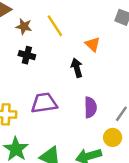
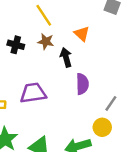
brown star: (24, 26) -> (46, 42), moved
purple semicircle: (90, 107) -> (82, 84), moved

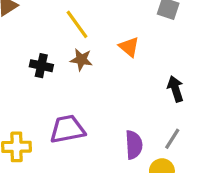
black arrow: (66, 57) -> (175, 89), moved
purple semicircle: (82, 84) -> (134, 145), moved

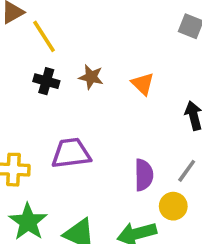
yellow line: (77, 24) -> (44, 36), moved
orange triangle: (129, 47) -> (143, 84), moved

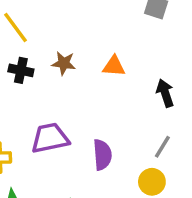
orange triangle: (143, 84) -> (114, 66), turned -35
purple semicircle: (144, 175) -> (102, 155), moved

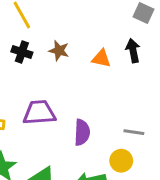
black arrow: (165, 93) -> (133, 51), moved
gray line: (162, 147) -> (134, 132), turned 60

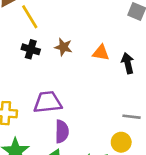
black arrow: (133, 51) -> (128, 63), moved
purple semicircle: (82, 132) -> (62, 131), moved

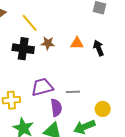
yellow line: (30, 17) -> (30, 23), moved
black cross: (31, 49) -> (23, 49), size x1.5
gray line: (132, 117) -> (73, 92), moved

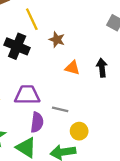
brown star: (48, 43) -> (57, 40), moved
orange triangle: (77, 43) -> (72, 68), moved
yellow circle: (103, 109) -> (79, 131), moved

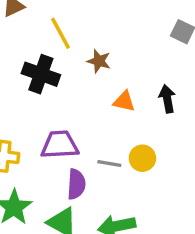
yellow circle: (79, 131) -> (142, 158), moved

